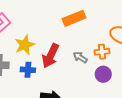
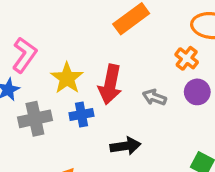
orange cross: (102, 52) -> (187, 58), turned -32
gray arrow: (80, 57) -> (154, 97), moved

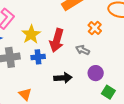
orange cross: (187, 58) -> (95, 28), moved
purple circle: (197, 92) -> (96, 73), moved

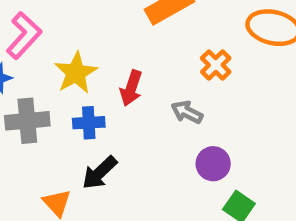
red arrow: (57, 40) -> (131, 88), size x0.7
black arrow: (63, 78) -> (100, 173), moved, turned 138

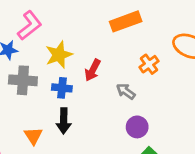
black arrow: (100, 173) -> (64, 121), turned -55

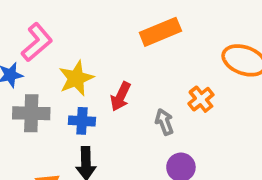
orange cross: (149, 64) -> (201, 99), moved
gray arrow: (126, 91) -> (164, 122), turned 36

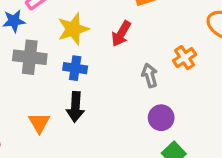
red arrow: (121, 96) -> (121, 34), moved

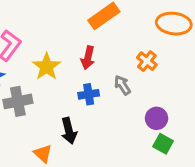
blue cross: (75, 68) -> (89, 94), moved
purple circle: (161, 118) -> (157, 118), moved

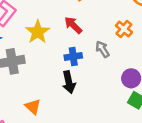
red arrow: (88, 58) -> (73, 25), turned 120
black arrow: (69, 131) -> (69, 82), moved

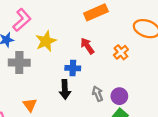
red arrow: (73, 25) -> (87, 46), moved
gray arrow: (102, 49) -> (98, 94), moved

